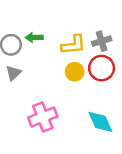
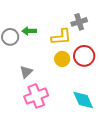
gray cross: (102, 41) -> (79, 22), moved
gray triangle: (13, 73) -> (26, 72), moved

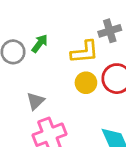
green arrow: (29, 31) -> (40, 43), turned 128

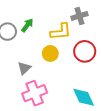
yellow circle: (86, 83) -> (50, 53), moved

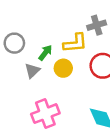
green arrow: (27, 25) -> (45, 53), moved
gray triangle: (24, 68) -> (32, 71), moved

